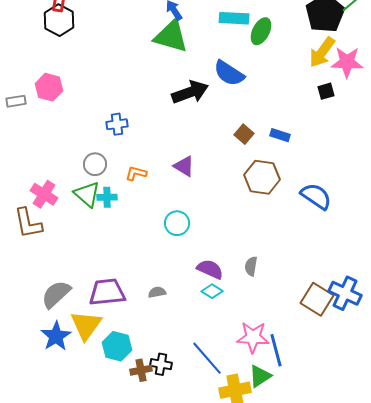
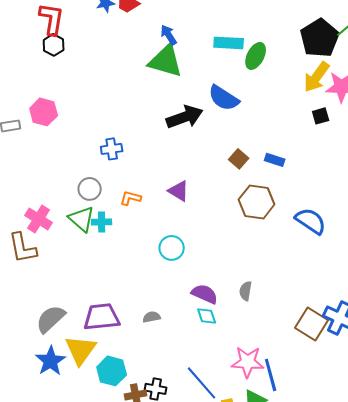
black hexagon: (59, 20) -> (54, 45), size x0.7
cyan diamond: (212, 291) -> (207, 316), turned 40

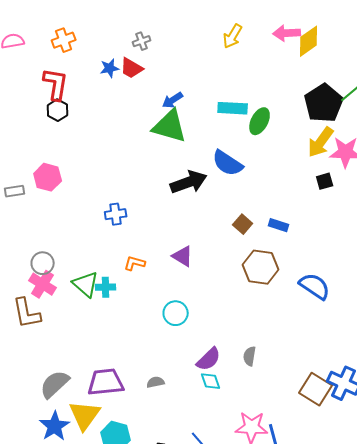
blue arrow: (169, 35) -> (173, 100), turned -90
gray circle: (90, 189) -> (43, 263), moved
purple semicircle: (205, 294) -> (209, 359), turned 112

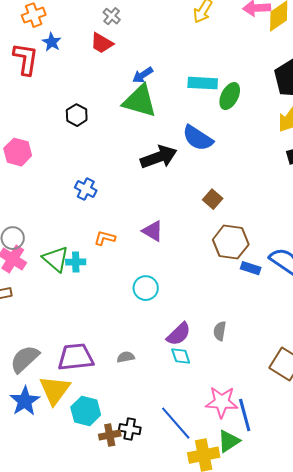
gray cross: (142, 41) -> (112, 16), turned -30
blue star: (110, 68) -> (52, 42), moved, turned -30
black hexagon: (58, 110) -> (77, 115), moved
blue cross: (116, 214) -> (86, 189), turned 35
blue rectangle: (279, 225) -> (251, 268), moved

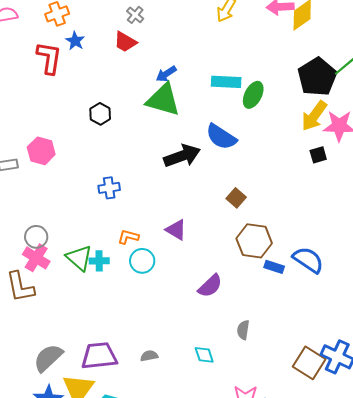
blue cross: (86, 189) -> (109, 188), turned -35
cyan circle: (146, 288) -> (142, 261), moved
purple semicircle: (179, 334) -> (210, 286), moved

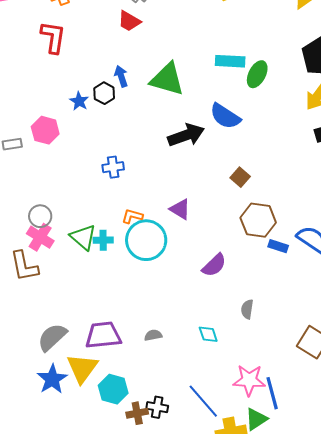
blue star: (75, 41) -> (79, 101), moved
blue arrow: (166, 74) -> (121, 76), moved, turned 105
cyan circle: (142, 261) -> (146, 240), size x1.6

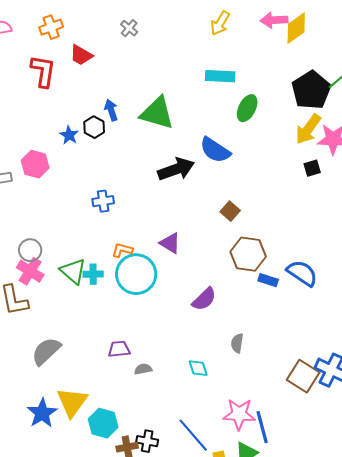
red trapezoid: (129, 21) -> (81, 55), moved
cyan rectangle: (230, 61) -> (220, 76), moved
purple trapezoid: (103, 335) -> (119, 349), moved, size x0.6
gray semicircle: (52, 337) -> (46, 351), moved

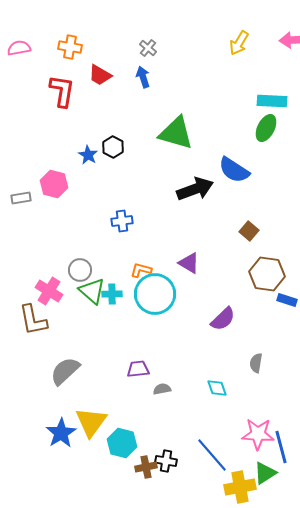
orange cross: (51, 27) -> (70, 47), turned 30
cyan rectangle: (220, 76) -> (272, 101), moved
blue arrow: (111, 110) -> (143, 77), moved
gray circle: (30, 250) -> (80, 270), moved

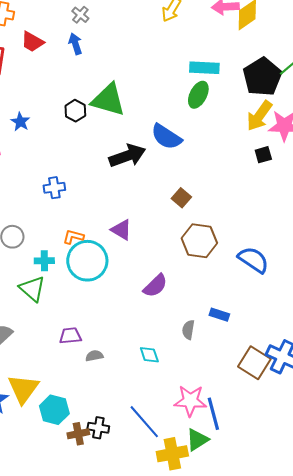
black hexagon: (113, 147) -> (75, 111), moved
green triangle: (92, 291) -> (32, 289), moved
blue rectangle: (287, 300) -> (219, 315), moved

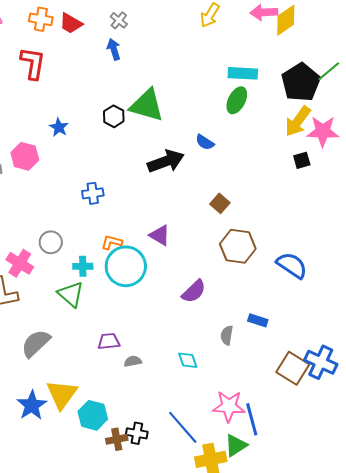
red trapezoid: (32, 42) -> (71, 23), moved
blue semicircle: (166, 137) -> (205, 142), size x0.6

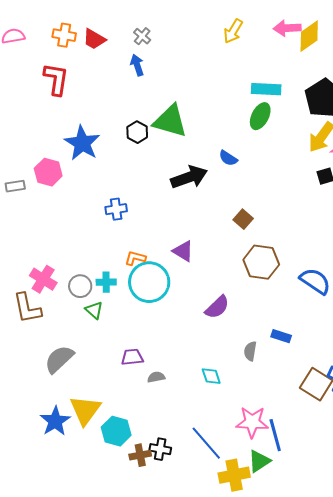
blue star: (59, 127) -> (82, 143), size x1.8
gray circle: (51, 242) -> (80, 286), moved
green triangle: (71, 294) -> (94, 310), size x0.7

